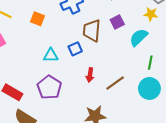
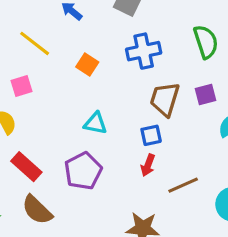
blue square: (75, 49) -> (151, 135), moved

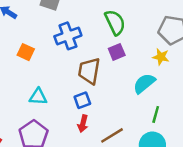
purple square: (205, 94) -> (117, 52), moved

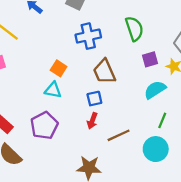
orange square: (26, 52) -> (59, 68), moved
purple square: (117, 52) -> (150, 59), moved
brown trapezoid: (89, 71) -> (104, 72), turned -40

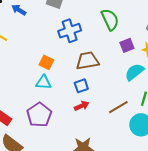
brown trapezoid: (104, 72) -> (87, 61), turned 110
red arrow: (92, 121) -> (82, 106), turned -128
brown line: (119, 135) -> (118, 107), moved

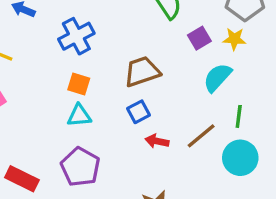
blue cross: (70, 31) -> (76, 36), moved
red arrow: (82, 106) -> (157, 141), moved, turned -136

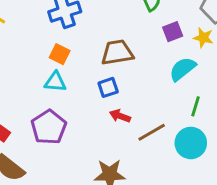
brown line: (201, 136) -> (152, 132), moved

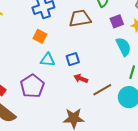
brown trapezoid: (117, 53) -> (80, 18), moved
cyan semicircle: (183, 69) -> (123, 47), turned 102
cyan triangle: (55, 82) -> (48, 60), moved

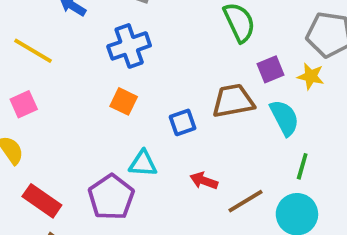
brown trapezoid: (80, 18) -> (233, 101), moved
blue square: (73, 59) -> (183, 122), moved
cyan triangle: (48, 60) -> (143, 164), moved

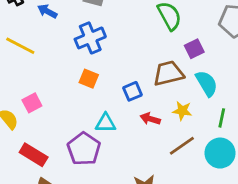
yellow star: (311, 76) -> (182, 111), moved
pink square: (24, 104) -> (32, 103), moved
red arrow: (204, 181) -> (150, 119), moved

